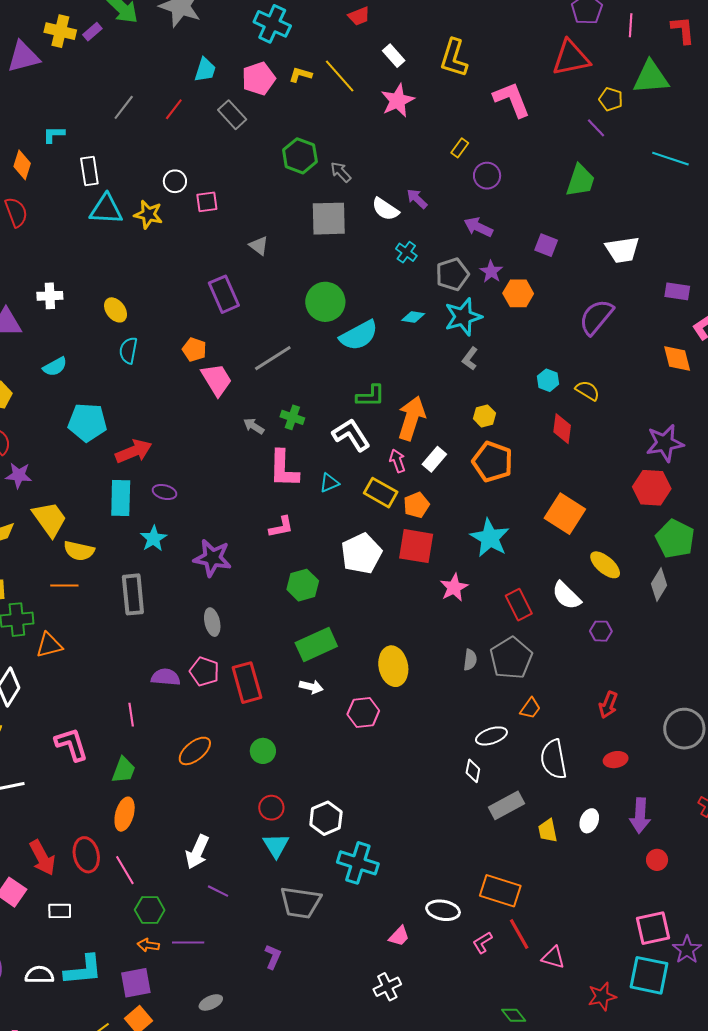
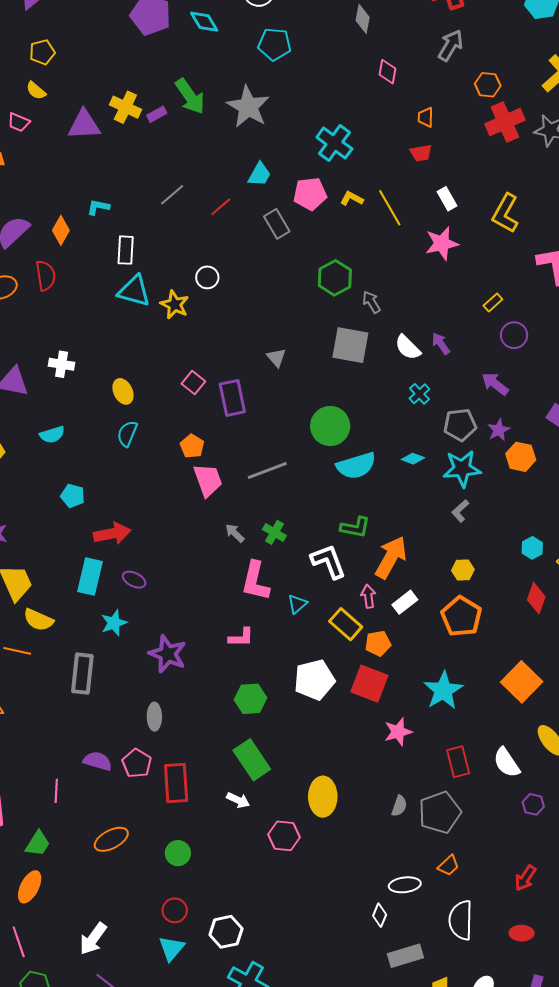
pink square: (207, 202) -> (193, 383), moved, turned 35
cyan pentagon: (87, 422) -> (73, 496), size x0.6
cyan triangle: (329, 483) -> (297, 604), turned -30
green rectangle: (316, 645) -> (252, 760), turned 69

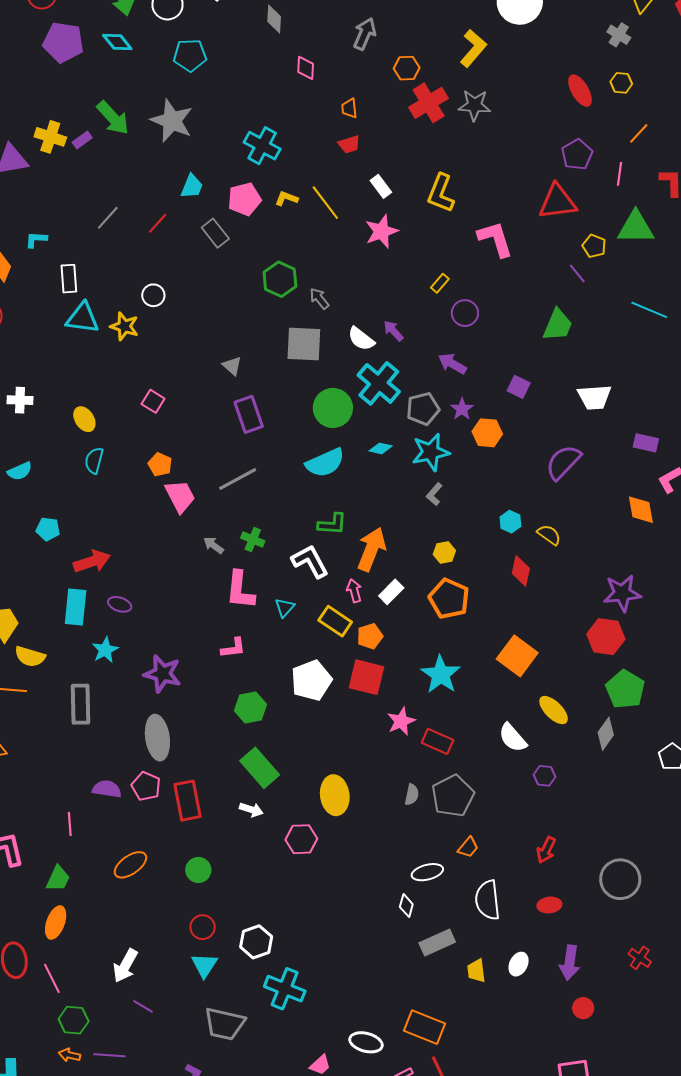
cyan cross: (419, 394) -> (379, 383), size x2.0
purple rectangle: (232, 398) -> (249, 414), moved
green circle: (330, 426) -> (333, 408), moved
gray ellipse: (154, 717) -> (157, 738), size x1.6
red rectangle: (458, 762) -> (437, 741), moved, turned -44

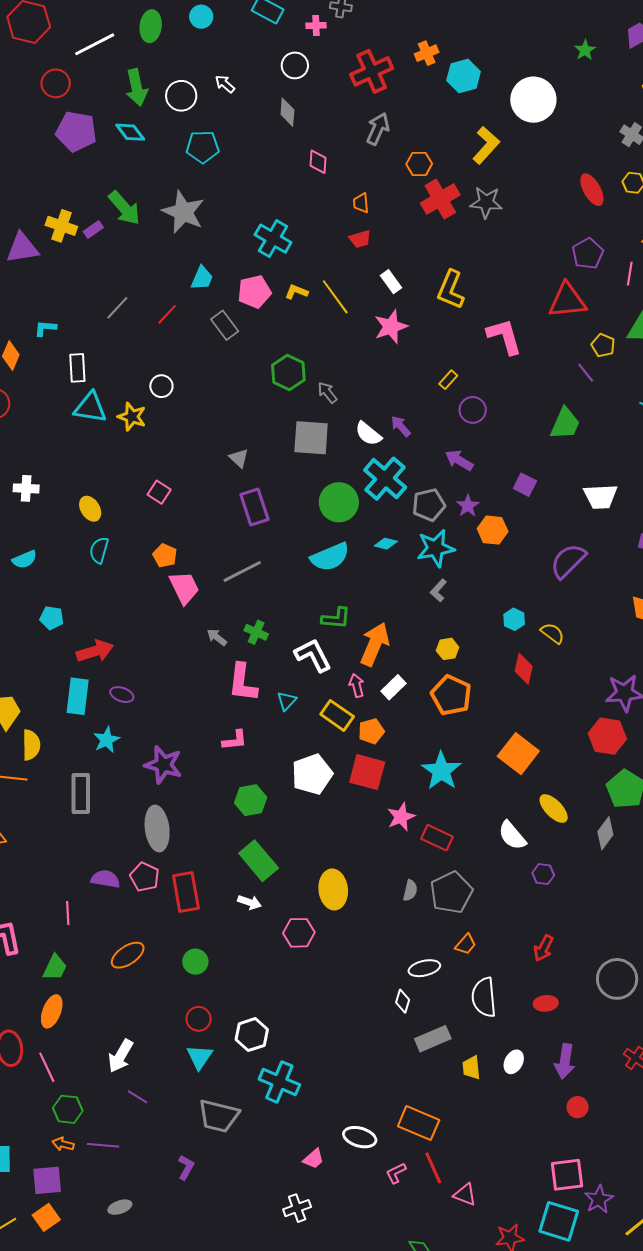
yellow semicircle: (30, 657) -> (31, 745), turned -108

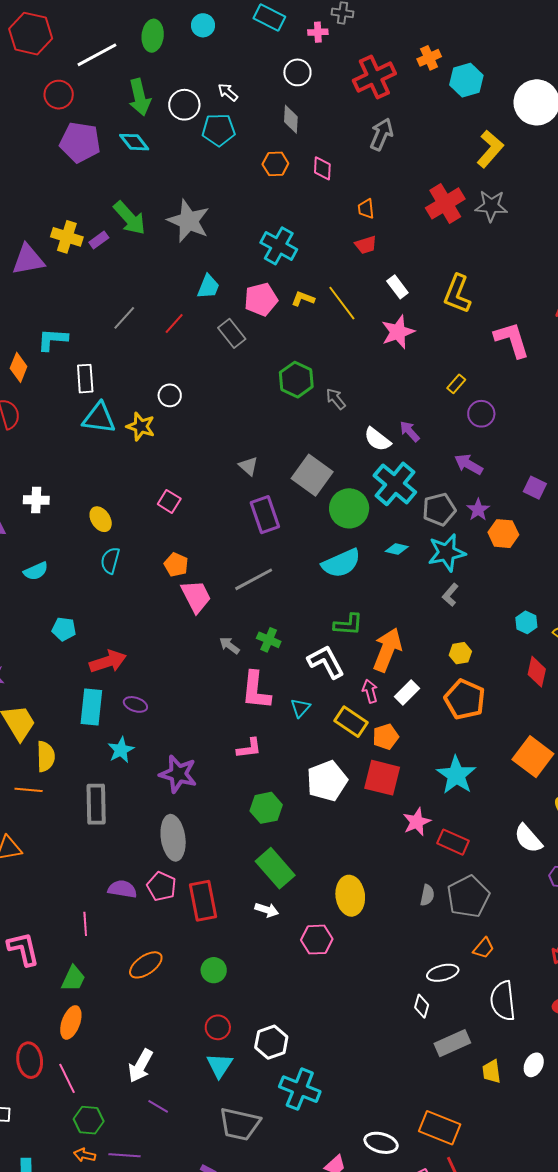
cyan pentagon: (203, 147) -> (219, 130), moved
orange hexagon: (419, 164) -> (275, 164), moved
cyan L-shape: (45, 328) -> (52, 339), size x1.4
gray square: (311, 438) -> (312, 475), moved, turned 33

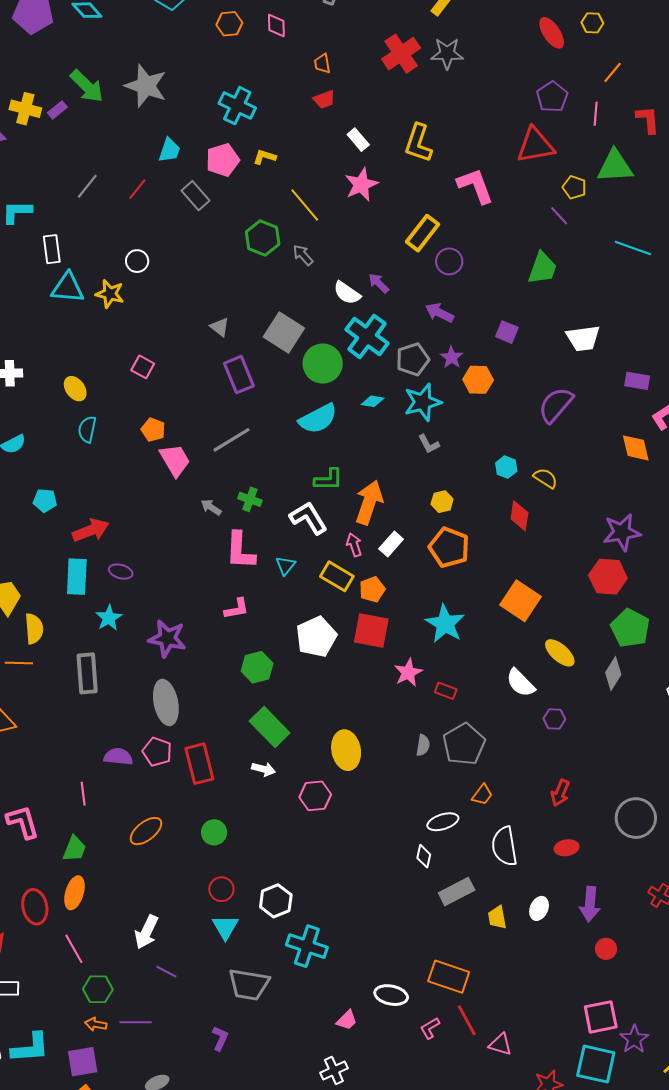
yellow line: (342, 303) -> (305, 205), moved
yellow rectangle: (456, 384) -> (422, 233), size x1.8
gray L-shape: (450, 595) -> (429, 444), turned -65
red rectangle: (453, 842) -> (446, 691), size x0.7
red ellipse: (30, 1060) -> (35, 907), moved

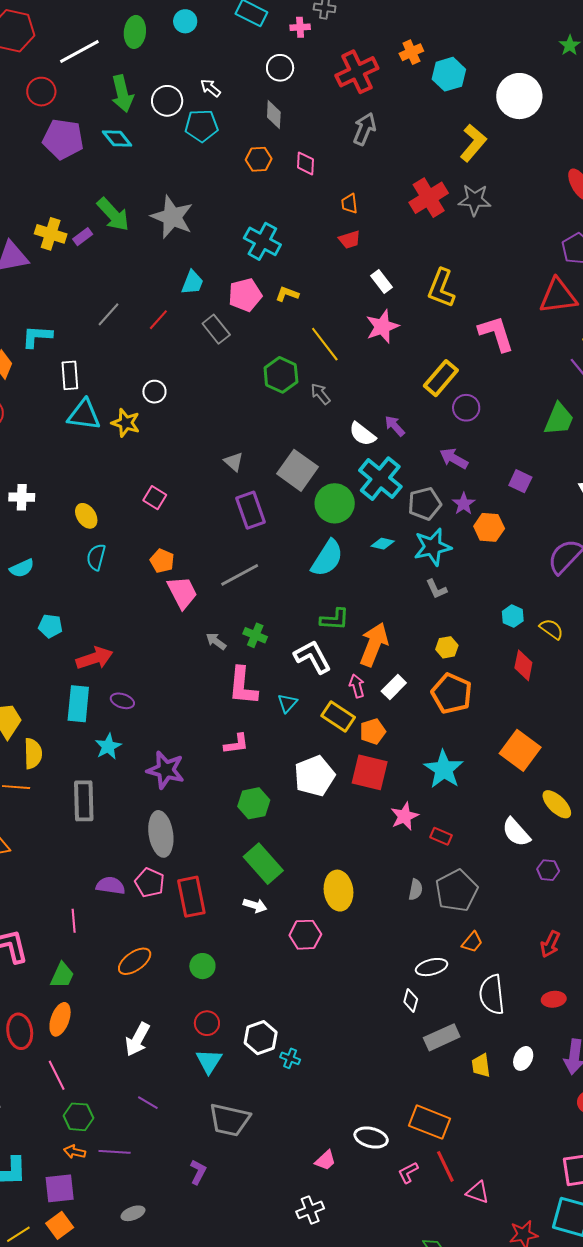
cyan semicircle: (318, 419) -> (327, 558), turned -33
white arrow: (146, 932) -> (138, 1039), moved
cyan cross: (307, 946) -> (290, 1058), moved, size x0.5

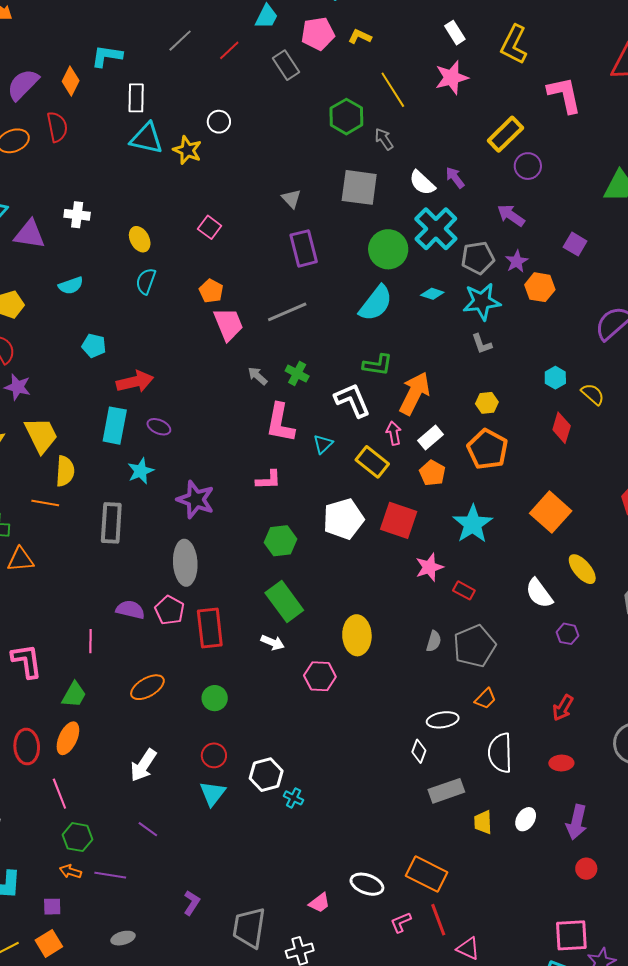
gray square: (297, 470) -> (359, 187), moved, turned -33
orange pentagon: (373, 731) -> (432, 473), moved, turned -30
gray trapezoid: (229, 1120) -> (249, 928), moved, turned 81
purple square: (60, 1188) -> (52, 907), size x0.6

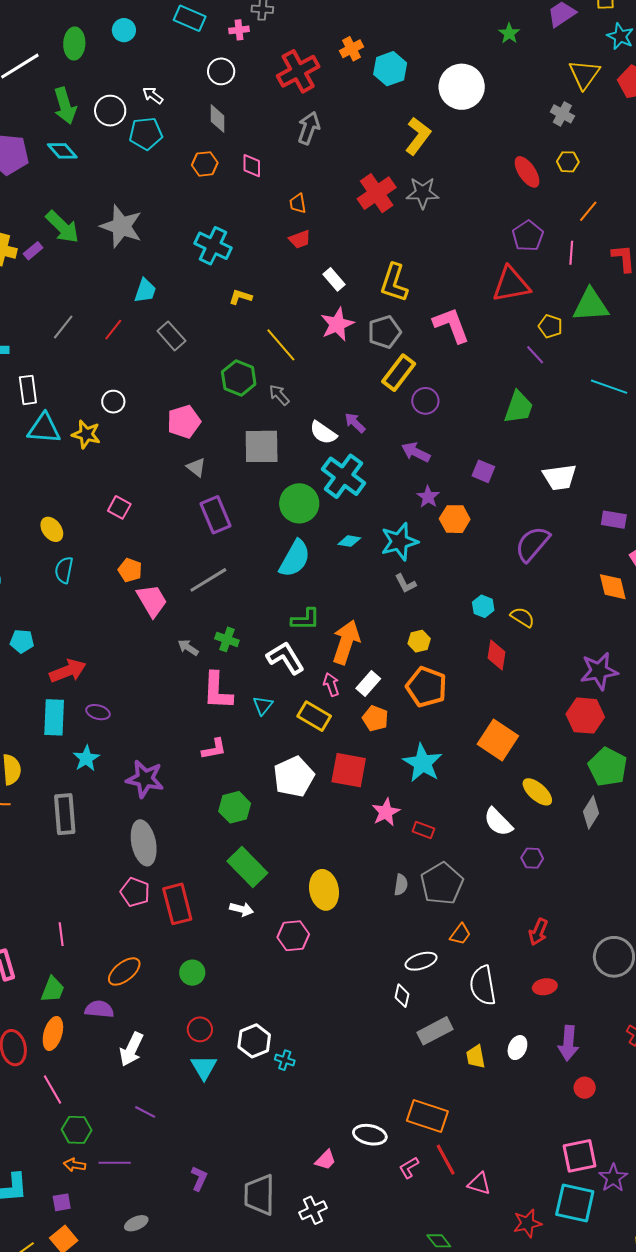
pink pentagon: (318, 34) -> (184, 422), moved
gray pentagon: (478, 258) -> (384, 332), moved
purple semicircle: (130, 610) -> (99, 1009), moved

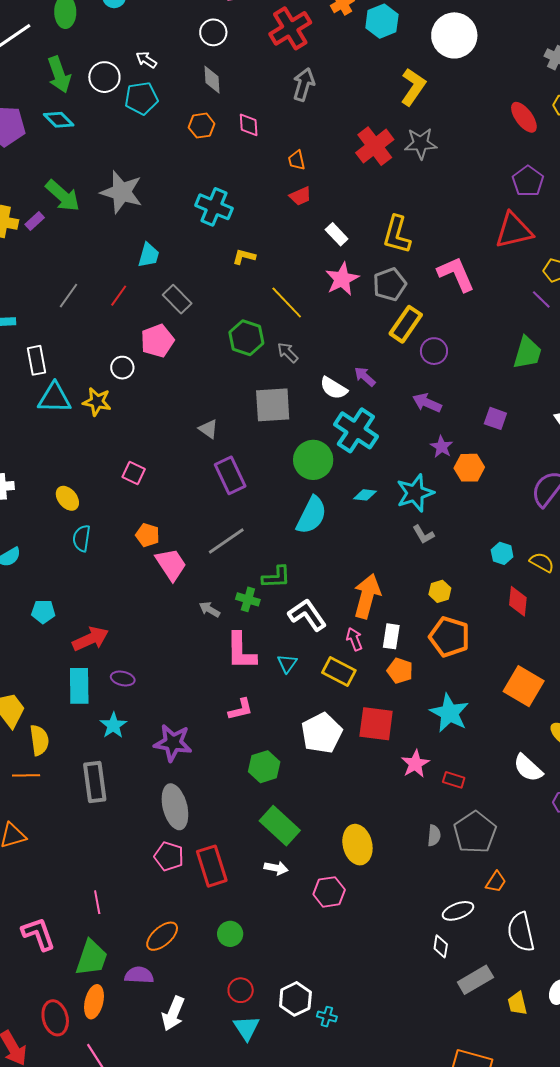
pink pentagon: (184, 422) -> (157, 341), moved
green L-shape: (305, 619) -> (276, 577), moved
white rectangle: (368, 684) -> (391, 636), turned -30
green trapezoid: (53, 989) -> (92, 958), size x1.4

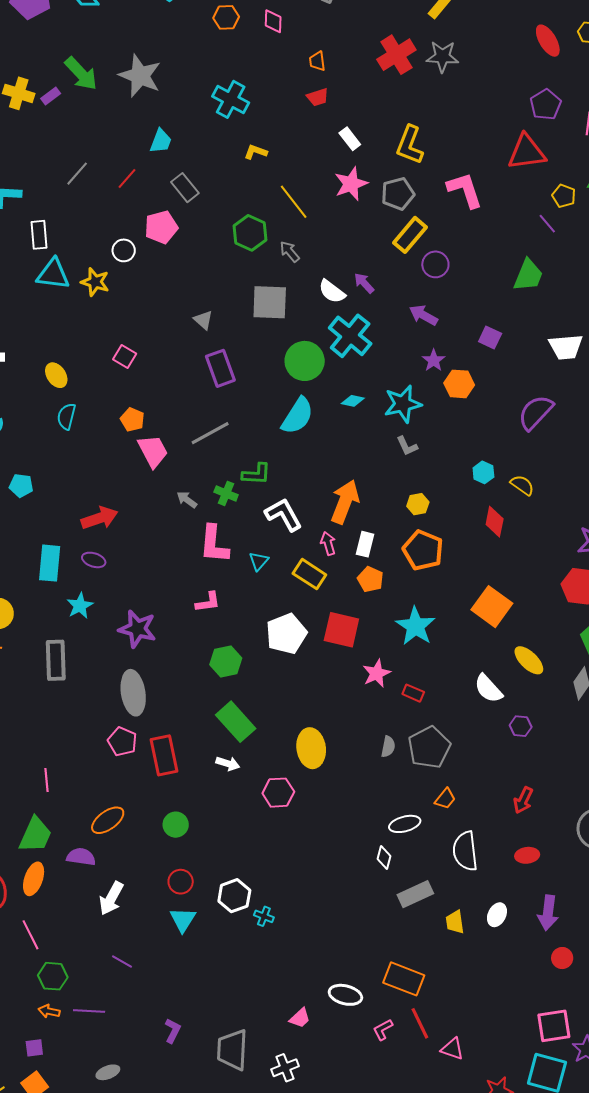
red arrow: (91, 639) -> (100, 518), moved

